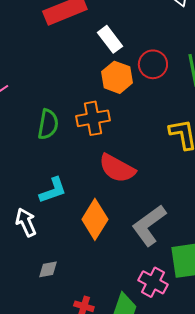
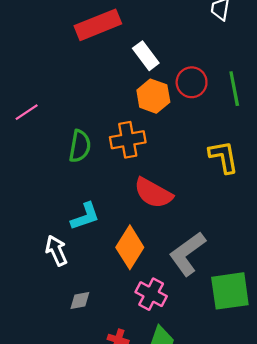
pink cross: (153, 282) -> (151, 294), moved

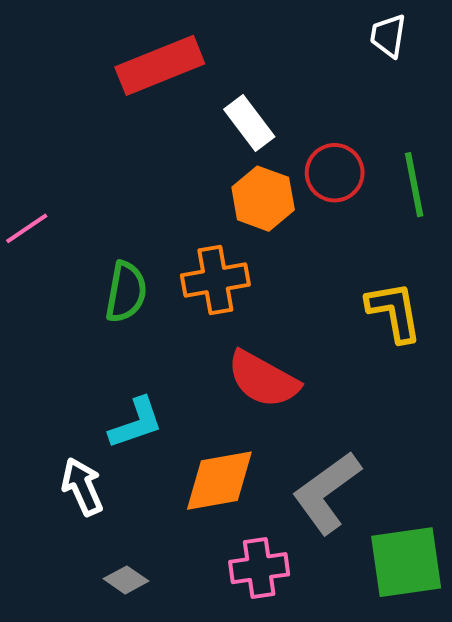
orange diamond: (130, 247) -> (219, 481), turned 48
pink cross: (151, 294) -> (259, 568), turned -36
gray diamond: (80, 301) -> (126, 580), turned 45

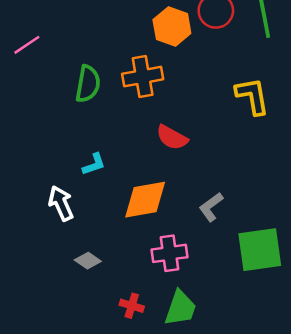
red semicircle: (263, 379) -> (172, 137), size x0.7
cyan L-shape: (136, 423) -> (94, 164), size x0.7
gray L-shape: (327, 493) -> (211, 207), size x0.6

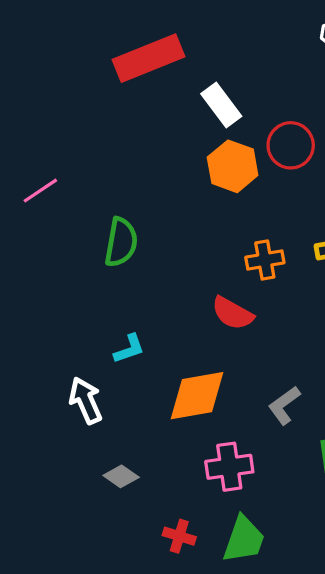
orange cross: (143, 77) -> (265, 260), moved, size x0.7

